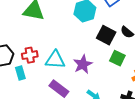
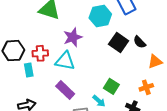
green square: (117, 58) -> (111, 86), moved
purple star: (83, 64) -> (73, 37), moved

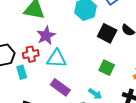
purple star: (73, 37) -> (46, 36), moved
green square: (111, 86) -> (107, 68), moved

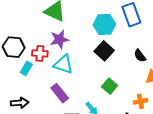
black square: (107, 33) -> (104, 51), moved
cyan rectangle: (22, 72) -> (26, 68), turned 32

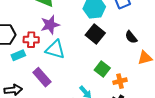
cyan rectangle: (26, 68) -> (18, 55), turned 40
purple rectangle: (60, 93) -> (42, 77), moved
orange cross: (140, 101) -> (120, 81), moved

